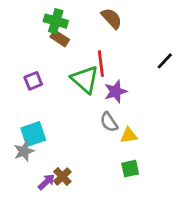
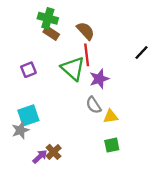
brown semicircle: (112, 18) -> (86, 31), moved

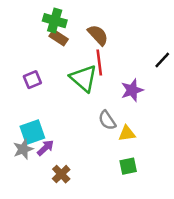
purple star: (99, 79) -> (132, 90), moved
purple arrow: (40, 157) -> (45, 148), moved

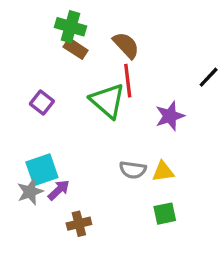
purple square: (32, 80) -> (42, 102), turned -30
gray semicircle: (107, 120) -> (133, 170), moved, turned -48
brown cross: (61, 174) -> (79, 224), turned 30

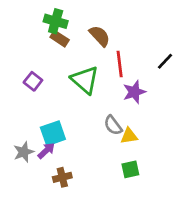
red line: (128, 81) -> (120, 64), moved
cyan square: (42, 170) -> (53, 133), moved
gray semicircle: (133, 170) -> (113, 125), moved, turned 45

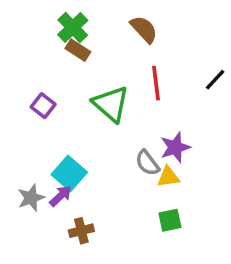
green cross: (56, 21) -> (73, 28), turned 30
brown semicircle: (100, 36) -> (144, 29), moved
purple star: (134, 92) -> (175, 147), moved
cyan square: (53, 133) -> (69, 173), turned -30

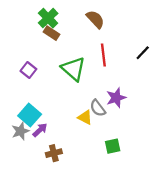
cyan square: (69, 173) -> (30, 115), moved
yellow triangle: (168, 177) -> (85, 117), moved, turned 35

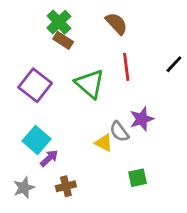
purple square: (28, 70) -> (35, 85), size x1.6
gray star: (20, 131) -> (24, 188), moved

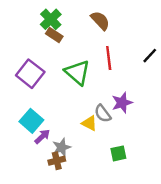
gray star: (24, 188) -> (62, 147), moved

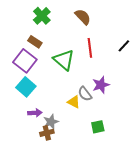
brown rectangle: (54, 35) -> (35, 42), moved
cyan square: (31, 121) -> (26, 87), moved
purple arrow: (42, 137) -> (35, 113), turned 40

